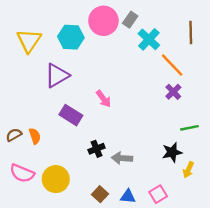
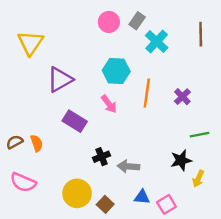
pink circle: (103, 21) -> (109, 22), size x0.7
cyan hexagon: (71, 37) -> (116, 71), moved
orange line: (172, 65) -> (147, 93), moved, turned 52
yellow circle: (56, 179) -> (77, 193), moved
blue triangle: (128, 197) -> (142, 197), moved

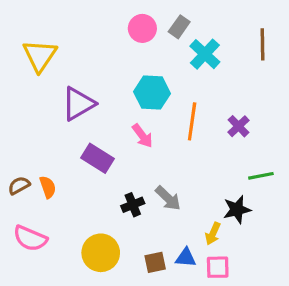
gray arrow: (128, 166) -> (168, 198), moved, turned -140
yellow arrow: (198, 179) -> (213, 234), moved
brown square: (105, 204) -> (155, 262), moved, turned 35
pink square: (166, 204) -> (218, 267), turned 30

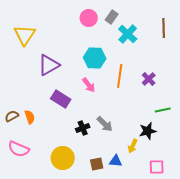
pink square: (218, 267) -> (157, 167), moved

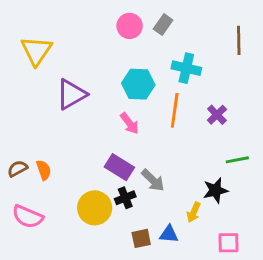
cyan cross: (128, 34) -> (186, 68), moved, turned -30
purple rectangle: (61, 99) -> (119, 167), moved
black cross: (83, 128) -> (125, 198), moved
yellow circle: (63, 158) -> (95, 208), moved

